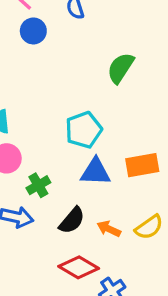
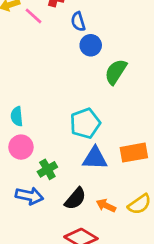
blue circle: (33, 31) -> (91, 45), moved

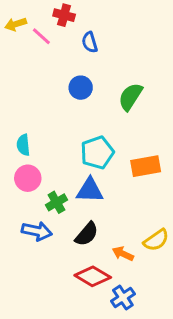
blue circle: (91, 45) -> (81, 88), moved
orange rectangle: (134, 153) -> (146, 166), moved
blue triangle: (95, 158) -> (90, 190), moved
orange arrow: (106, 206) -> (123, 254), moved

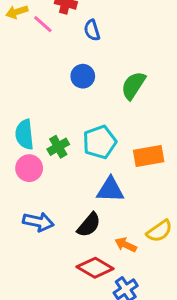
cyan semicircle: (23, 145) -> (25, 134), size x1.4
blue triangle: (90, 190) -> (110, 190), moved
green cross: (56, 202) -> (58, 147), moved

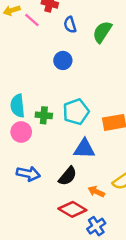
green semicircle: (133, 85) -> (102, 32), moved
green cross: (58, 147) -> (44, 115), turned 35

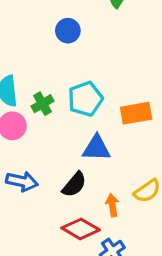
green cross: (44, 115) -> (42, 104), turned -35
orange arrow: (96, 192) -> (112, 205), turned 56

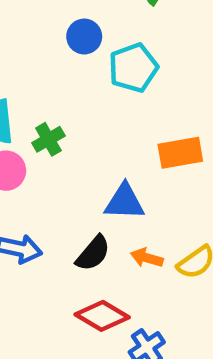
cyan pentagon: (85, 99) -> (133, 68), moved
orange arrow: (112, 205) -> (147, 258), moved, turned -65

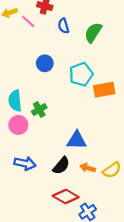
blue circle: (84, 37) -> (45, 63), moved
orange rectangle: (180, 153) -> (104, 90), moved

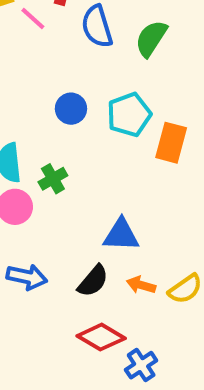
blue semicircle: (63, 26) -> (97, 26), size x1.5
blue circle: (45, 63) -> (71, 109), moved
orange rectangle: (104, 90) -> (171, 143), turned -65

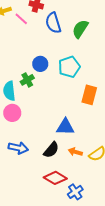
orange rectangle: (171, 143) -> (89, 95), moved
green cross: (53, 179) -> (27, 80), moved

